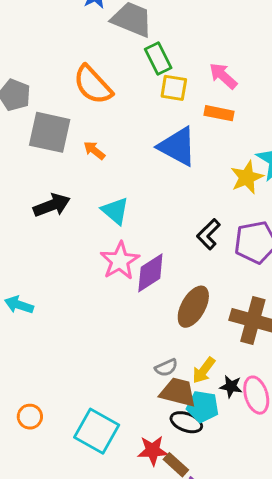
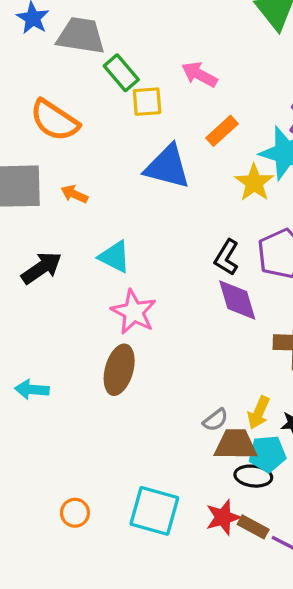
orange rectangle: (219, 113) -> (222, 131), moved, turned -40
purple diamond: (150, 273) -> (237, 300), moved, turned -60
brown ellipse: (193, 307) -> (119, 370), moved

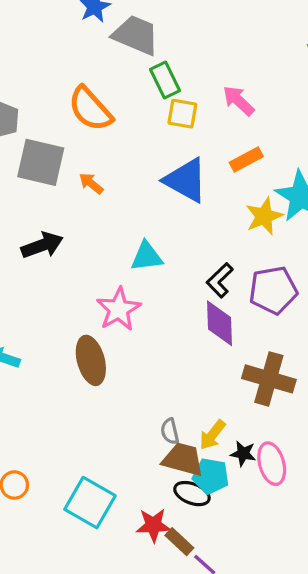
cyan triangle: (115, 257) -> (147, 256), moved, turned -48
brown ellipse: (119, 370) -> (91, 360), turned -45
gray semicircle: (215, 420) -> (170, 431), turned 100

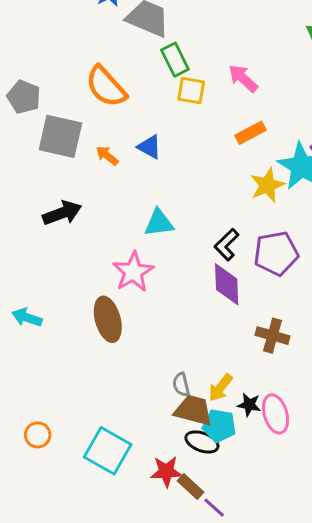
blue triangle: (186, 180) -> (149, 147), moved, size x0.6
brown cross: (269, 379) -> (273, 336), size x0.7

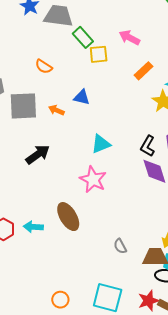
orange semicircle: (106, 87) -> (44, 67), size x0.6
brown ellipse: (108, 319) -> (68, 217), moved
gray semicircle: (181, 384) -> (120, 246), moved

